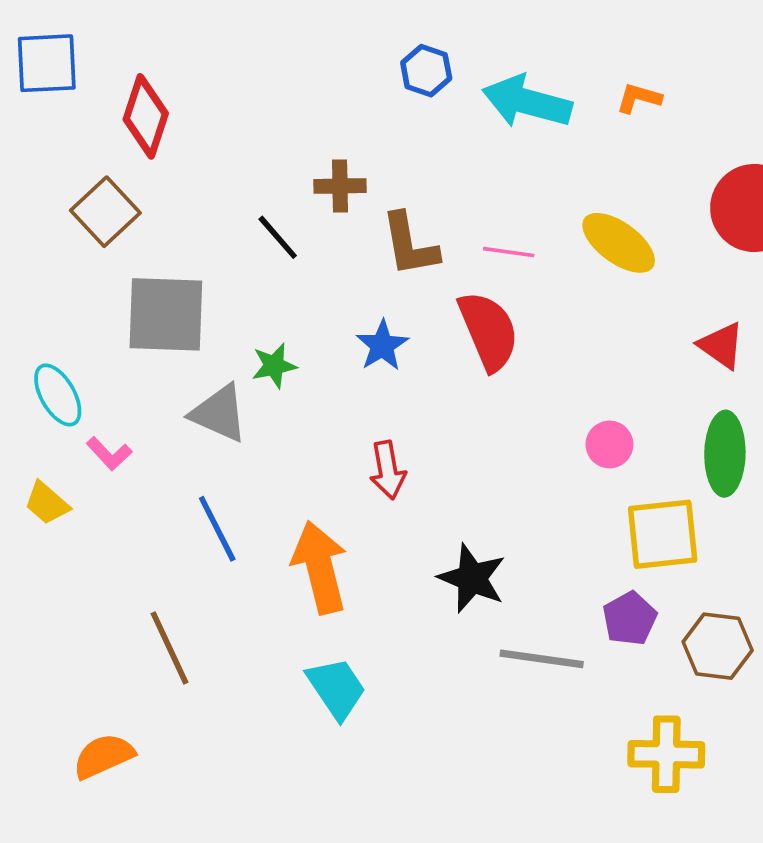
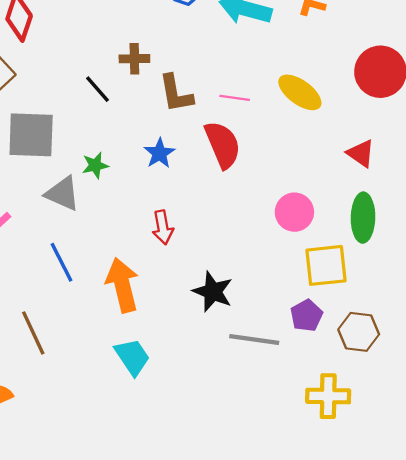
pink circle: (609, 444) -> (294, 212), size x1.4

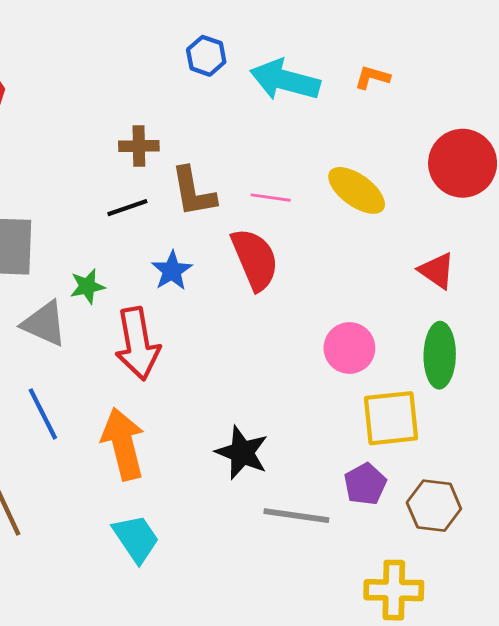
black line: (97, 89) -> (127, 208), moved, turned -68
red arrow: (163, 227) -> (137, 344), moved, size x1.6

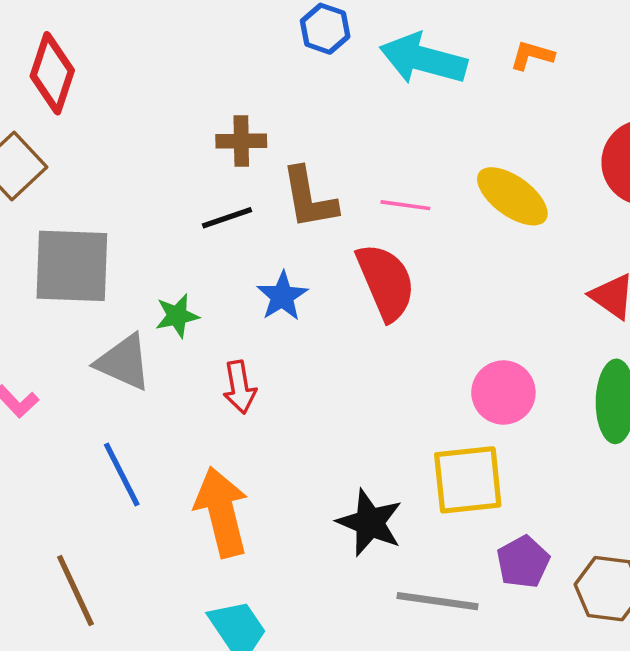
red arrow: (137, 344) -> (240, 387), size x0.6
yellow square: (391, 418) -> (468, 480), moved

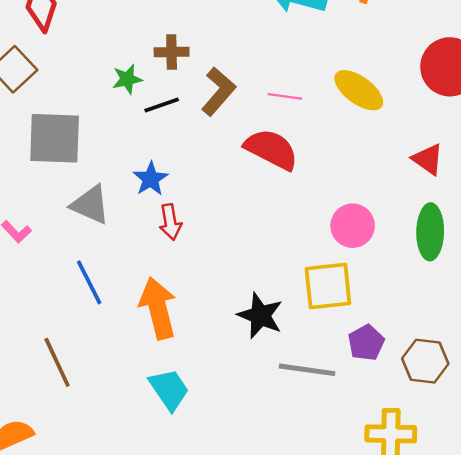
brown L-shape: (309, 198) -> (218, 91), turned -129
red semicircle: (386, 282) -> (271, 149), turned -40
blue star: (282, 296) -> (151, 179), moved
green star: (177, 316) -> (127, 79), moved

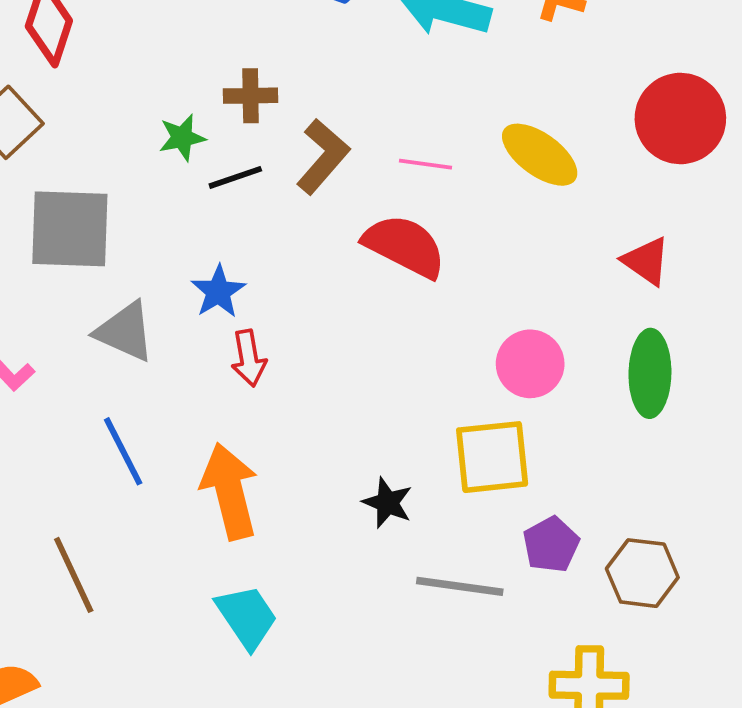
black star: (260, 316) -> (387, 503), size x0.7

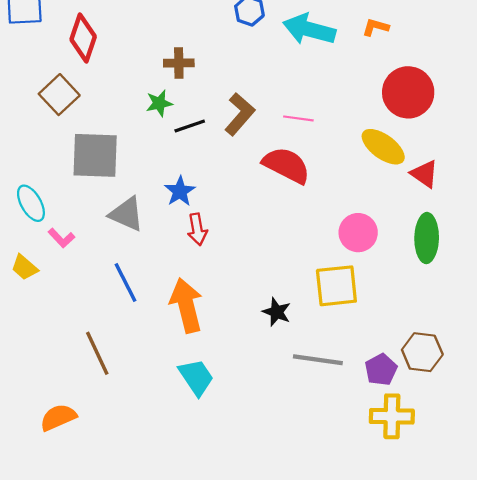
brown cross: (251, 96) -> (179, 63), moved
red circle: (680, 119) -> (408, 92), moved
yellow ellipse: (540, 155) -> (383, 147), moved
purple pentagon: (551, 545) -> (381, 370), moved

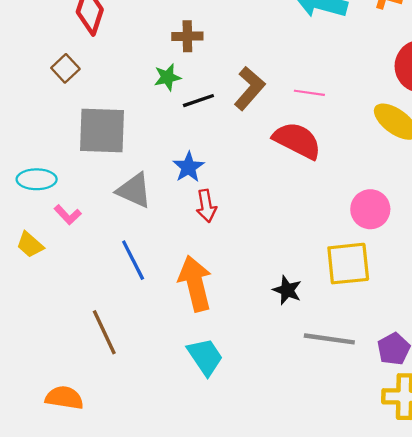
brown square: (59, 95) -> (65, 68), size x0.7
cyan ellipse: (31, 203) -> (37, 179), turned -60
orange semicircle: (58, 417) -> (64, 398), turned 33

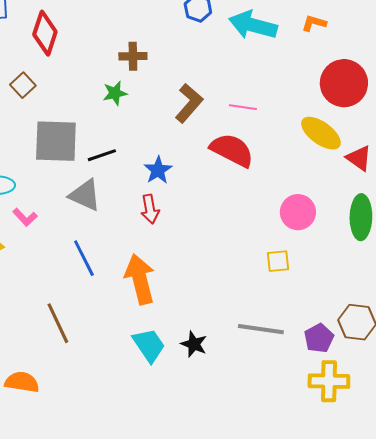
black line: (198, 101) -> (102, 155), moved
blue star: (188, 167) -> (158, 170), moved
yellow square: (348, 264) -> (278, 261), size x0.6
black star: (287, 290) -> (194, 344), moved

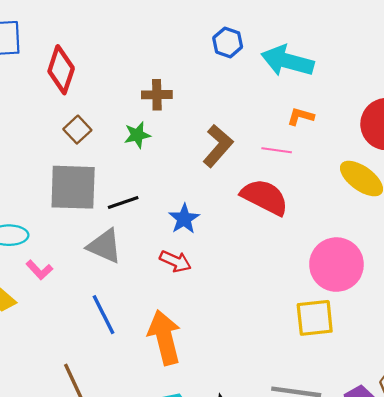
orange L-shape: (314, 23) -> (301, 116), moved
brown square: (23, 85) -> (77, 130), moved
red arrow: (150, 209) -> (175, 261), turned -56
pink circle: (298, 212) -> (336, 265), size x1.4
yellow square: (278, 261) -> (315, 318), size x1.5

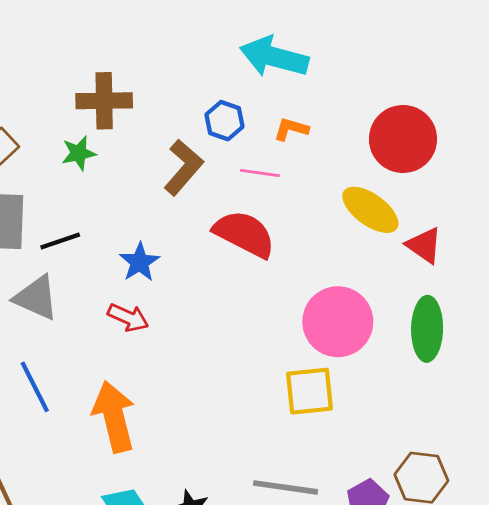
blue hexagon: (228, 42) -> (225, 121), moved
brown cross: (157, 95) -> (104, 101), size x1.4

